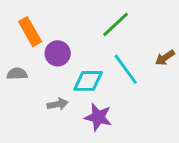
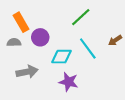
gray semicircle: (17, 74) -> (14, 42), moved
gray arrow: (58, 104) -> (27, 72), moved, size x1.5

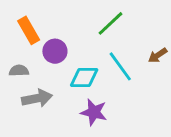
gray semicircle: (14, 42) -> (19, 71), moved

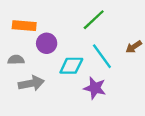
orange rectangle: (29, 30) -> (24, 26), turned -55
purple star: (94, 112) -> (95, 88), moved

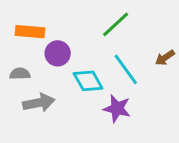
cyan diamond: (71, 66) -> (88, 81), turned 60

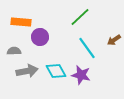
cyan diamond: (88, 81) -> (56, 71), moved

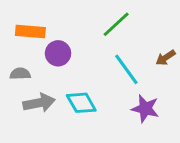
purple star: (81, 75) -> (145, 109), moved

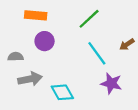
orange rectangle: (30, 32) -> (36, 15), moved
cyan diamond: (81, 103) -> (62, 92), moved

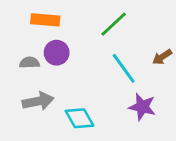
gray semicircle: (16, 57) -> (29, 63), moved

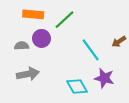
green line: (114, 24) -> (64, 20), moved
cyan diamond: (79, 118) -> (77, 87), moved

